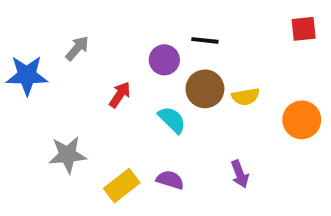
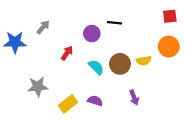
brown circle: (205, 89) -> (120, 64), moved
yellow semicircle: (246, 97) -> (144, 61), moved
orange circle: (302, 120) -> (169, 47), moved

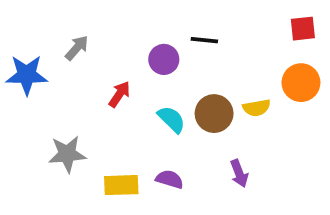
yellow rectangle: (68, 104) -> (121, 185), turned 36

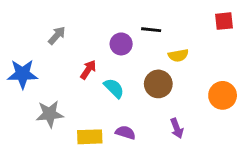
blue star: (27, 75) -> (23, 74), moved
orange circle: (301, 83) -> (223, 95), moved
yellow semicircle: (257, 108) -> (178, 55), moved
cyan semicircle: (172, 119) -> (114, 88), moved

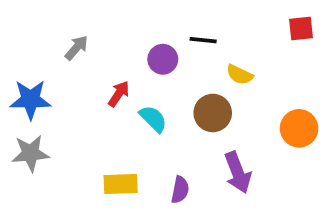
yellow semicircle: (178, 55) -> (240, 75), turned 36
gray star: (50, 114) -> (30, 153), moved
purple arrow: (177, 128) -> (238, 172), size x1.5
purple semicircle: (125, 133) -> (180, 190), moved, turned 84

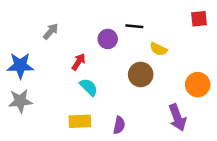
cyan semicircle: (153, 119) -> (89, 87), moved
purple arrow: (238, 172) -> (177, 118), moved

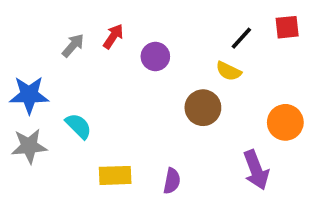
black line: (134, 26) -> (241, 38), moved, turned -54
red arrow: (79, 62) -> (113, 36), moved
cyan semicircle: (89, 87) -> (79, 126), moved

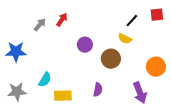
purple circle: (155, 56) -> (85, 45), moved
cyan semicircle: (79, 126) -> (45, 80), moved, turned 77
gray star: (29, 146) -> (17, 92), moved
purple semicircle: (172, 181) -> (98, 90), moved

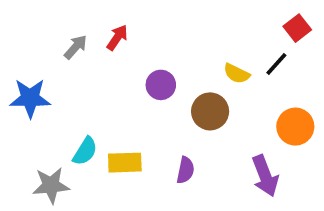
red square: (157, 15) -> (297, 28), turned -32
black line: (132, 21) -> (276, 64), moved
gray star: (17, 92) -> (51, 185), moved
yellow rectangle: (63, 96) -> (125, 163), moved

